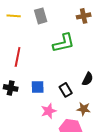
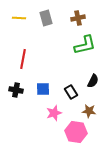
brown cross: (84, 16) -> (78, 18), moved
green L-shape: (64, 43) -> (85, 45), moved

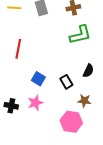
blue square: (43, 89) -> (38, 79), turned 32
black cross: (16, 90) -> (11, 106), moved
pink star: (54, 113) -> (35, 103), moved

